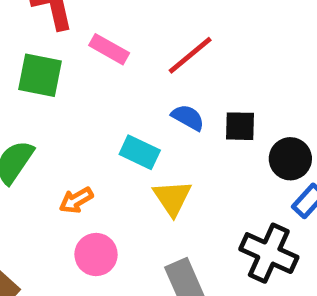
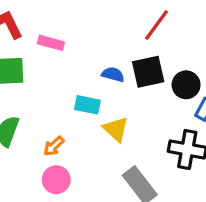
red line: (190, 55) -> (156, 25), moved
black square: (240, 126) -> (148, 72), size x1.5
pink circle: (96, 254) -> (56, 180), moved

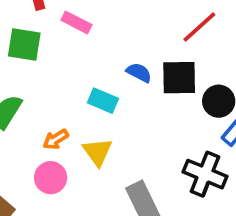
yellow triangle: (116, 129) -> (97, 152), moved

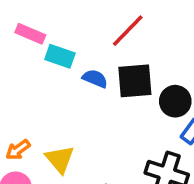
red line: (199, 27) -> (128, 31), moved
cyan rectangle: (103, 101) -> (60, 56), moved

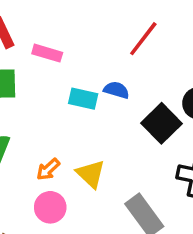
cyan rectangle: (60, 56) -> (83, 99), moved
black square: (135, 81) -> (161, 123), moved, turned -33

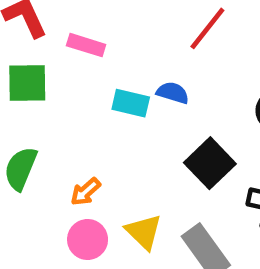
black square: (161, 123) -> (210, 163), moved
yellow triangle: (91, 174) -> (144, 232), moved

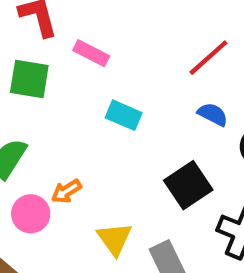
blue semicircle: (173, 93) -> (213, 114), moved
pink circle: (88, 240) -> (31, 214), moved

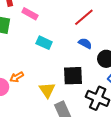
black square: (188, 185) -> (73, 76), turned 30
yellow triangle: (115, 239) -> (47, 90), moved

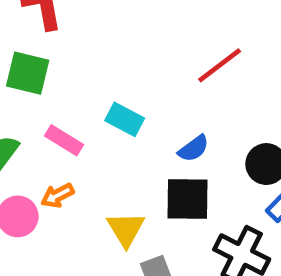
pink rectangle: (30, 14) -> (64, 140), moved
blue semicircle: (85, 43) -> (194, 148), moved, turned 112

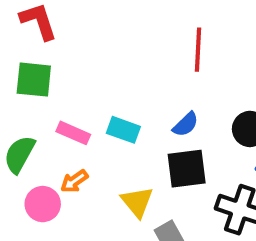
red line: (220, 65) -> (198, 50), turned -42
cyan rectangle: (125, 119) -> (123, 130), moved

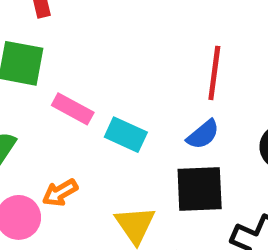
red line: (198, 50) -> (214, 73), moved
pink rectangle: (73, 133) -> (73, 109), moved

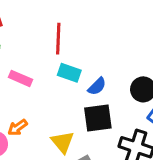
red line: (214, 73) -> (58, 39), moved
cyan rectangle: (126, 135) -> (69, 73), moved

